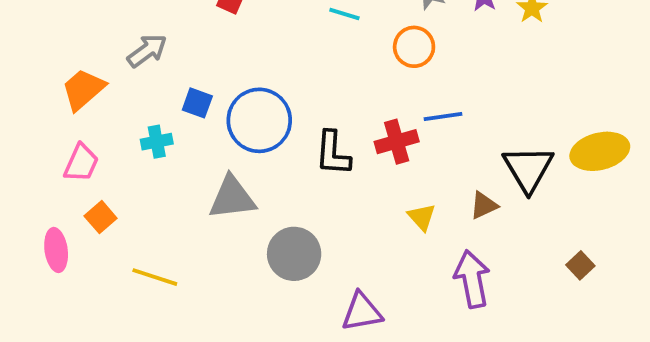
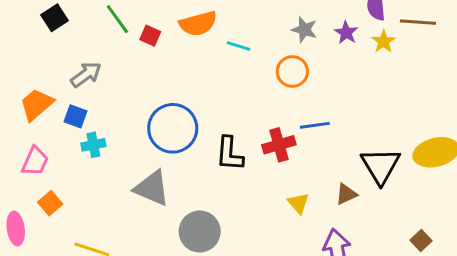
blue square: (197, 103) -> (76, 116), moved
gray triangle: (232, 198) -> (152, 188), turned 30

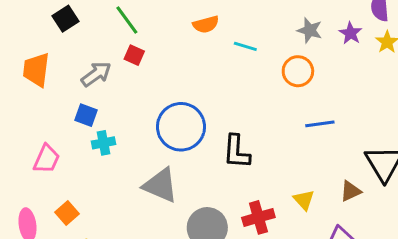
orange semicircle: (198, 24) -> (206, 24), size x0.7
red square: (150, 36) -> (134, 55), moved
orange trapezoid: (37, 104) -> (36, 70), moved, turned -42
red cross: (279, 145) -> (258, 217), moved
orange square: (50, 203) -> (67, 213), moved

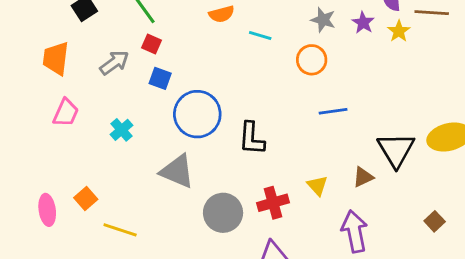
blue square: (86, 115) -> (160, 78), moved
cyan cross: (103, 143) -> (122, 130), turned -30
pink trapezoid: (46, 159) -> (66, 113), moved

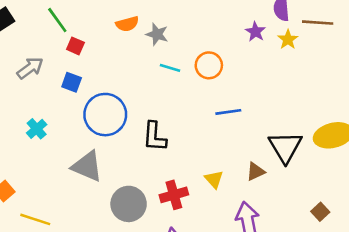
gray star: (323, 20) -> (157, 34), moved
cyan line: (260, 35) -> (170, 68), moved
red square: (152, 44) -> (75, 46), moved

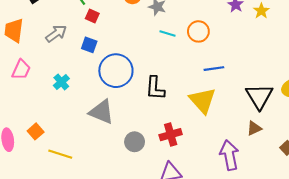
brown triangle: (255, 172) -> (254, 128), moved
yellow triangle: (214, 179) -> (203, 101), moved, size x1.8
gray circle: (129, 204) -> (135, 142), size x0.7

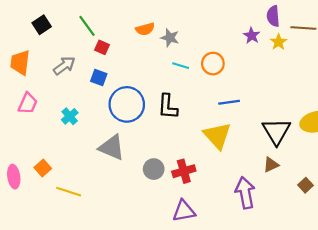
black L-shape: (155, 88) -> (168, 107), moved
gray circle: (135, 142) -> (154, 169), moved

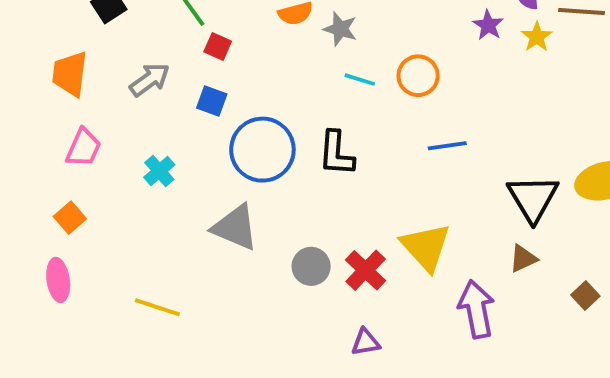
yellow triangle: (217, 136) -> (426, 247), moved
orange square: (43, 168) -> (70, 218), moved
red cross: (184, 171) -> (366, 270), turned -30
purple triangle: (184, 211) -> (366, 342), size x0.7

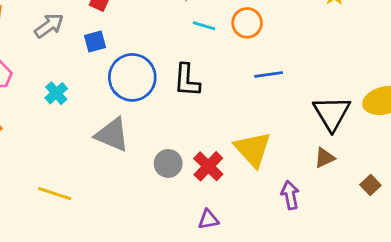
blue square: (212, 101) -> (95, 42), turned -35
purple arrow: (476, 309) -> (290, 195), size x0.7

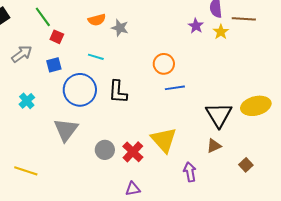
orange circle: (247, 23) -> (164, 64), moved
cyan line: (204, 26) -> (96, 57), moved
gray triangle: (112, 135) -> (66, 130), turned 44

